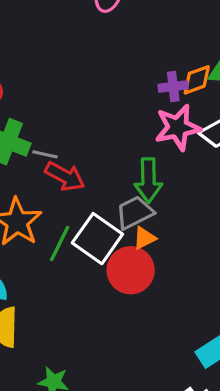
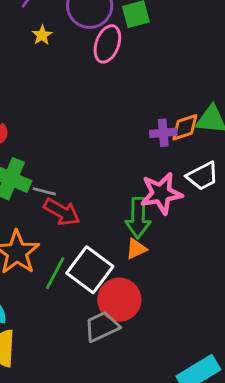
pink star: (178, 127) -> (161, 193), moved
gray trapezoid: (135, 213) -> (102, 327), moved
orange triangle: (144, 238) -> (136, 249), moved

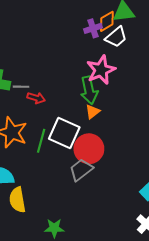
white trapezoid: (202, 176) -> (116, 37), moved
red arrow: (62, 212) -> (36, 98), size x0.7

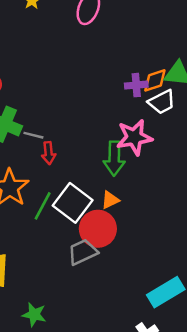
red arrow: (36, 98) -> (49, 153), turned 54
orange triangle: (93, 112) -> (110, 200), moved

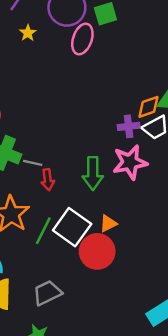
purple cross: (136, 85) -> (129, 126), moved
green arrow: (114, 158) -> (93, 173), moved
gray trapezoid: (83, 252) -> (47, 293), moved

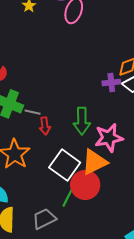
pink star: (130, 162) -> (109, 138), moved
orange triangle: (108, 223) -> (94, 162), size x1.8
green line: (43, 231) -> (69, 196), moved

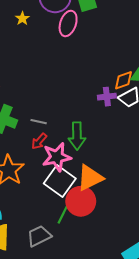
gray line: (33, 112) -> (39, 122), moved
red arrow: (45, 126) -> (39, 141), turned 48
pink star: (109, 138) -> (57, 157), moved

